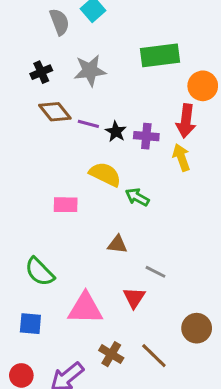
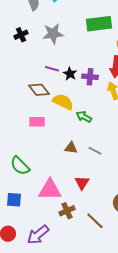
brown diamond: (55, 112) -> (39, 90), moved
gray line: (155, 272) -> (95, 151), moved
brown cross: (111, 354) -> (67, 211), moved, turned 35

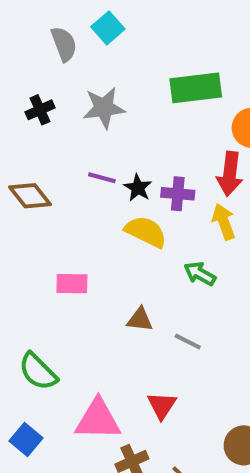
brown diamond: (39, 90) -> (30, 196), moved
yellow semicircle: (63, 102) -> (146, 232), moved
green arrow: (84, 117) -> (200, 274), moved
brown triangle: (71, 148) -> (140, 320), moved
blue square: (14, 200) -> (26, 439), turned 35

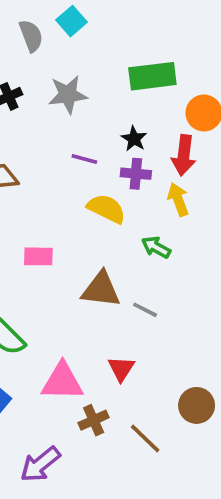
purple line: (102, 178) -> (84, 159), moved
black star: (138, 188) -> (134, 139), moved
brown triangle: (140, 320) -> (101, 290), size x1.6

